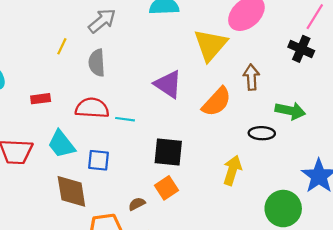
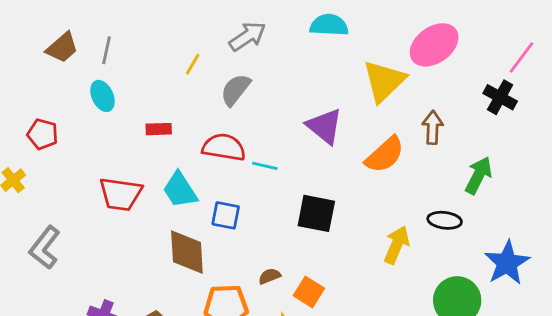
gray semicircle: (97, 63) -> (236, 90), turned 36
green arrow: (290, 111) -> (478, 175), turned -80
black ellipse: (262, 133) -> (445, 220), moved
orange square: (166, 188) -> (309, 292), moved, turned -30

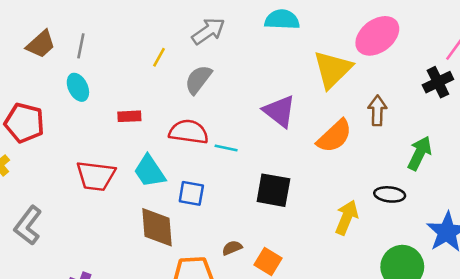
black cross: (500, 97) -> (438, 82), turned 36
red pentagon: (43, 134) -> (24, 123), size x1.4

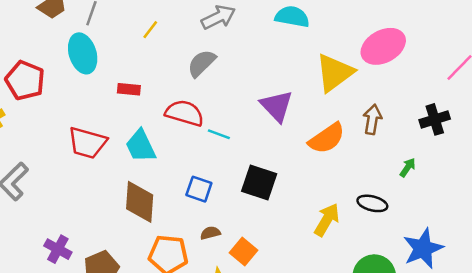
yellow line: (159, 57) -> (150, 30), moved
black cross: (438, 82) -> (435, 119), moved
cyan ellipse: (78, 87) -> (83, 53), size x1.4
green arrow: (420, 153) -> (408, 167), size x0.6
blue square: (191, 193) -> (199, 189), moved

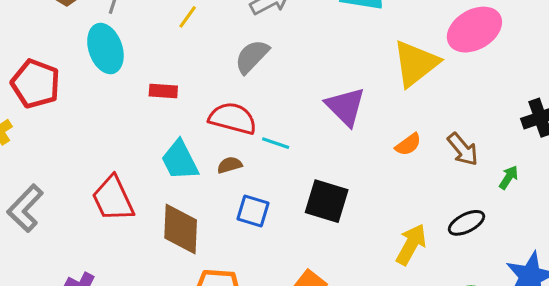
brown arrow: (372, 119) -> (463, 149), moved, turned 132
orange semicircle: (327, 138) -> (408, 144), size x0.6
red trapezoid: (87, 143) -> (113, 199), moved, turned 51
black ellipse: (372, 203) -> (466, 223), turned -40
brown semicircle: (210, 233) -> (230, 165), moved

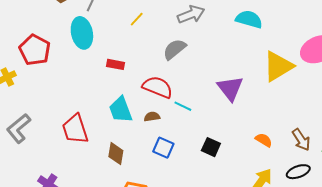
orange semicircle: (408, 144) -> (264, 140), moved, turned -120
brown arrow: (463, 149) -> (301, 140), moved
black square: (327, 201) -> (211, 147), size x0.7
brown diamond: (181, 229) -> (116, 154), size x0.7

